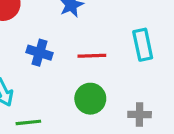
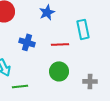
cyan rectangle: (143, 45) -> (83, 29), moved

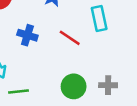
red line: (60, 44) -> (70, 38), turned 36
green circle: (59, 71) -> (74, 86), moved

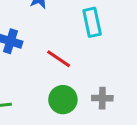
red line: (70, 38) -> (59, 59), moved

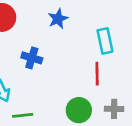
red line: (59, 59) -> (97, 74), moved, turned 55

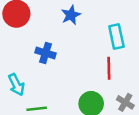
gray cross: (114, 109) -> (125, 102), turned 30

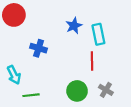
blue star: (71, 15) -> (74, 26), moved

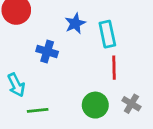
blue star: (74, 26) -> (75, 23), moved
cyan rectangle: (98, 34) -> (107, 34), moved

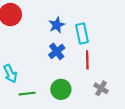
blue cross: (47, 51) -> (57, 51), moved, turned 35
green circle: (95, 105) -> (61, 89), moved

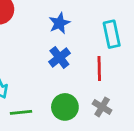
cyan rectangle: (82, 33) -> (112, 34), moved
gray cross: (101, 88) -> (102, 107), moved

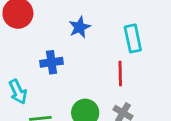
blue cross: (59, 58) -> (52, 62), moved, turned 30

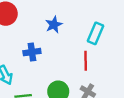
cyan rectangle: (133, 38) -> (96, 33), turned 35

